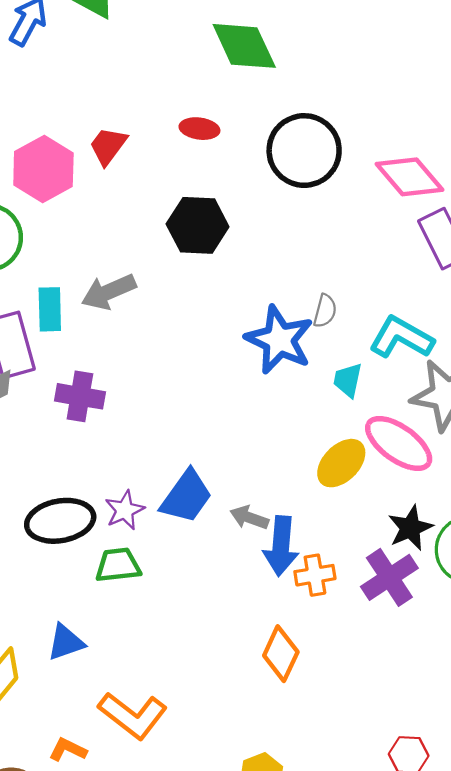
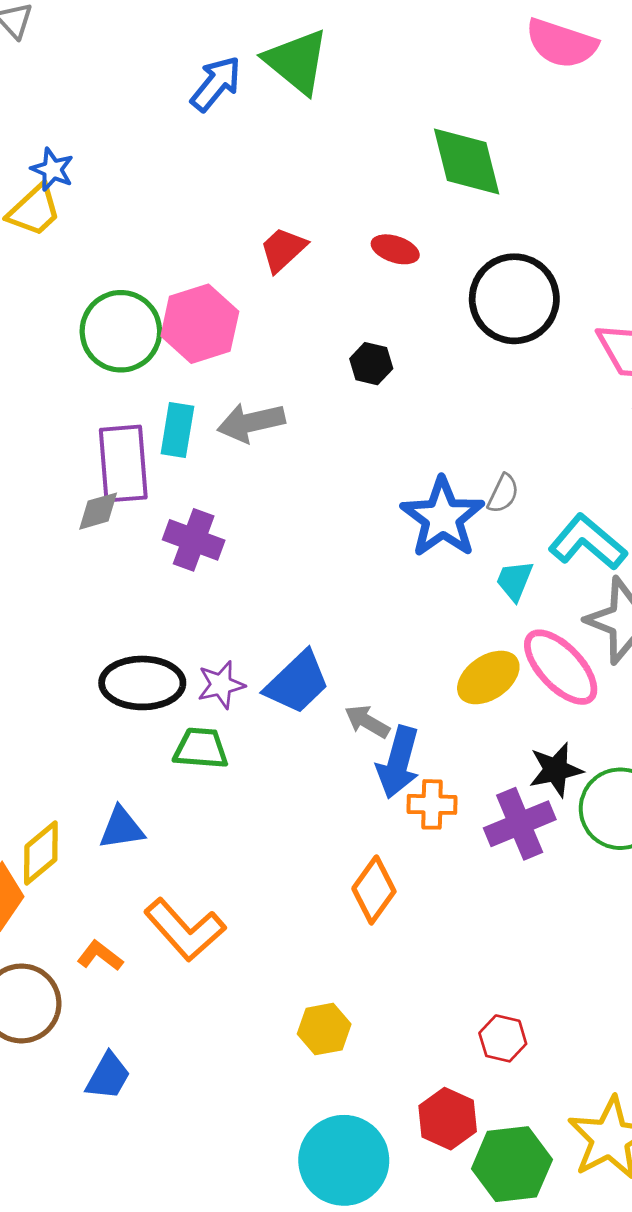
pink hexagon: (43, 169) -> (200, 324), moved
black hexagon: (198, 225) -> (371, 364), size x0.6

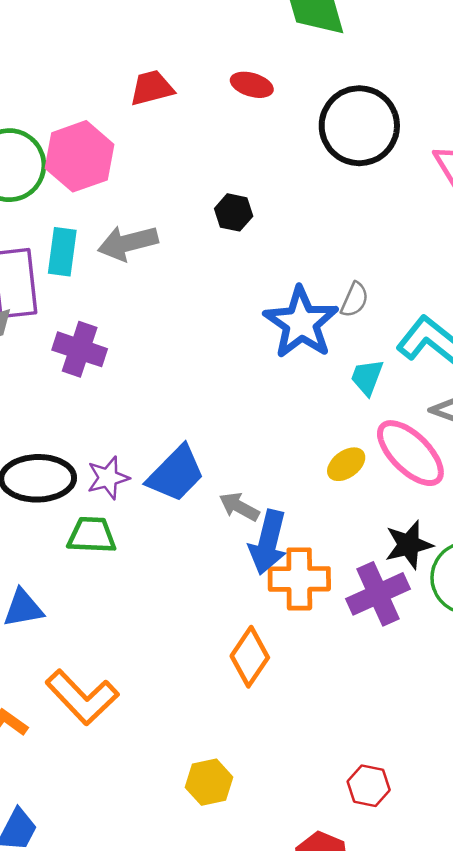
red trapezoid: (283, 249) -> (152, 88), turned 30
black hexagon: (371, 364) -> (234, 212), moved
yellow ellipse: (488, 677) -> (346, 464), size x0.7
orange cross: (432, 804) -> (299, 579), size x1.4

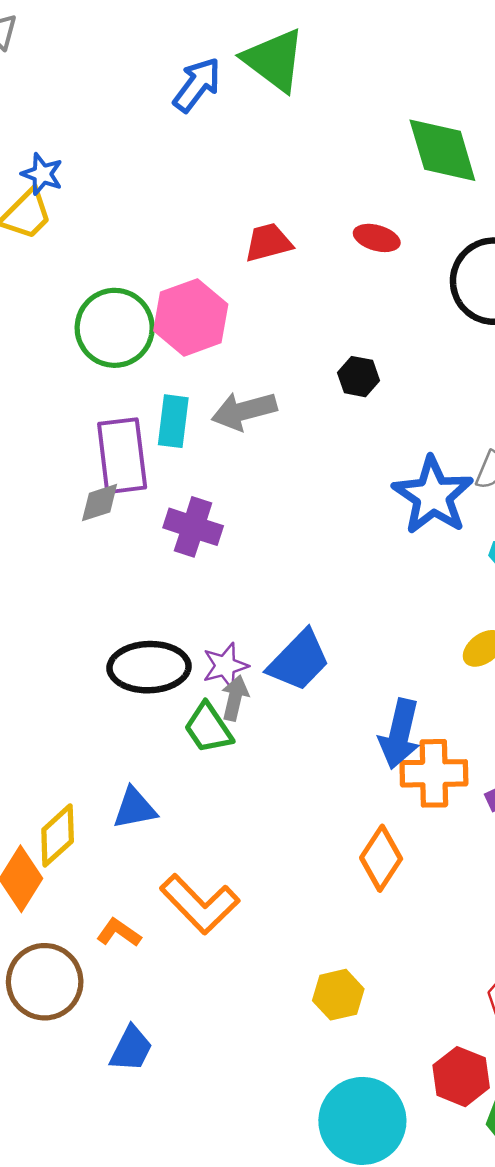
gray arrow: (239, 507) -> (235, 698), moved, turned 75
green trapezoid: (92, 535) -> (208, 728), turned -126

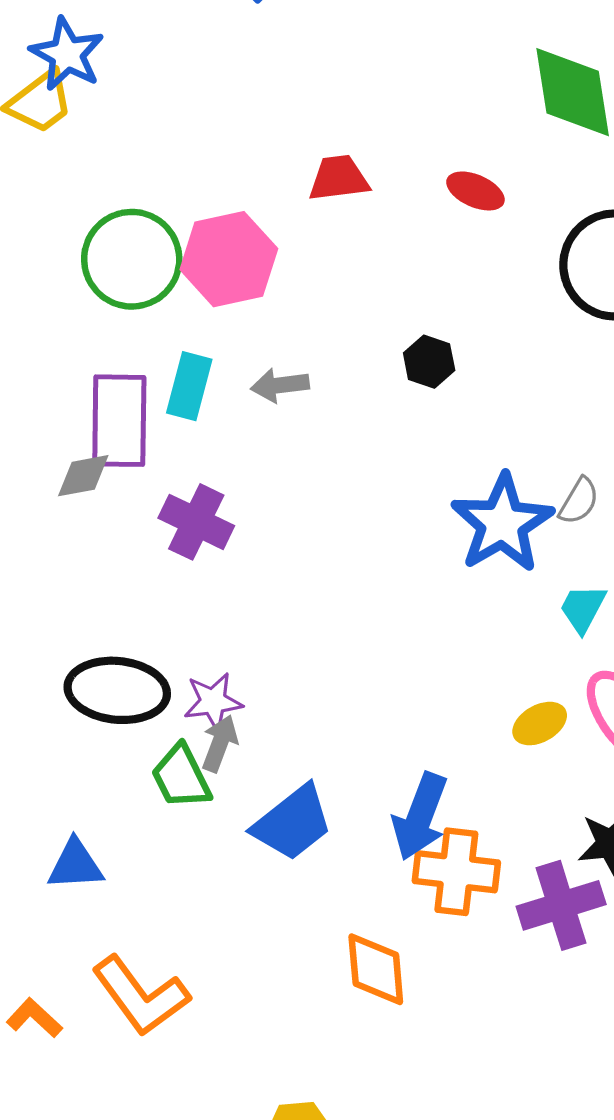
blue star: (42, 174) -> (67, 54), size x1.4
gray arrow: (244, 411) -> (280, 385), size x0.7
blue trapezoid: (299, 661) -> (293, 823), moved
orange diamond: (381, 858) -> (376, 969), turned -46

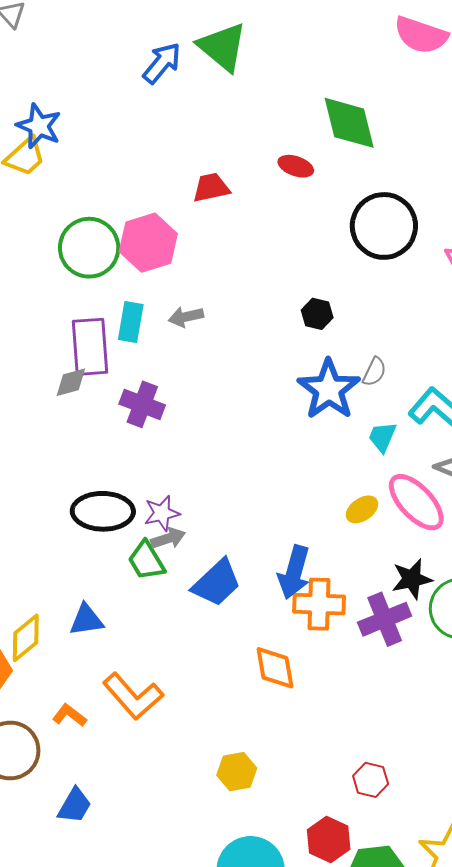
red ellipse: (475, 191) -> (296, 166), moved
black hexagon: (429, 362) -> (317, 314), moved
gray arrow: (220, 744) -> (168, 538), turned 56

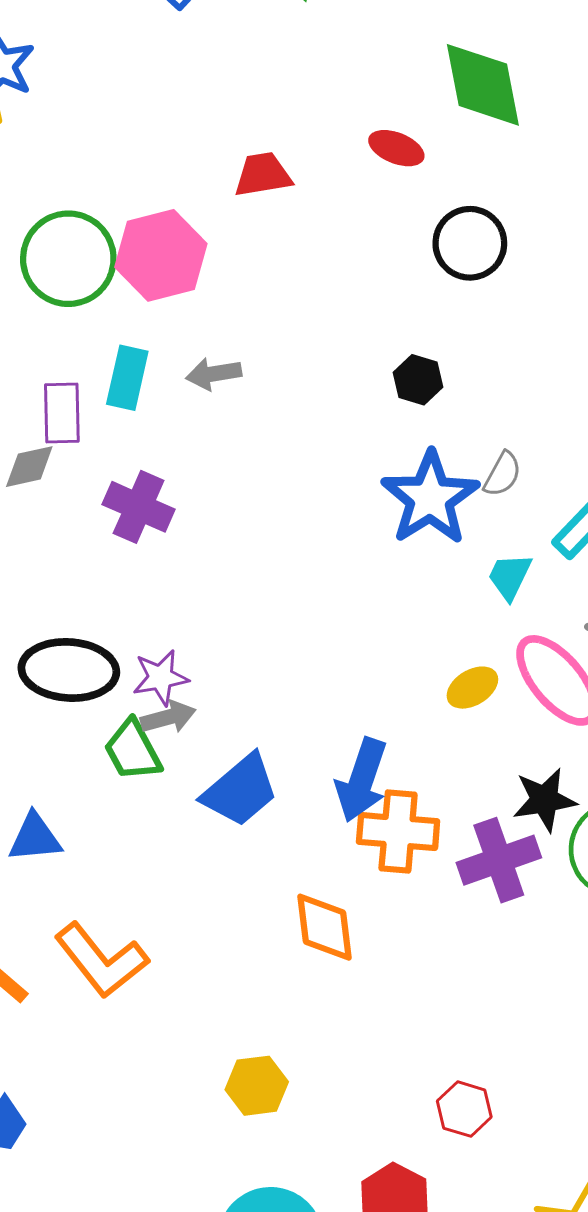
black circle: (384, 226) -> (470, 243), moved, size x0.7
purple rectangle: (90, 347) -> (62, 413), size x0.7

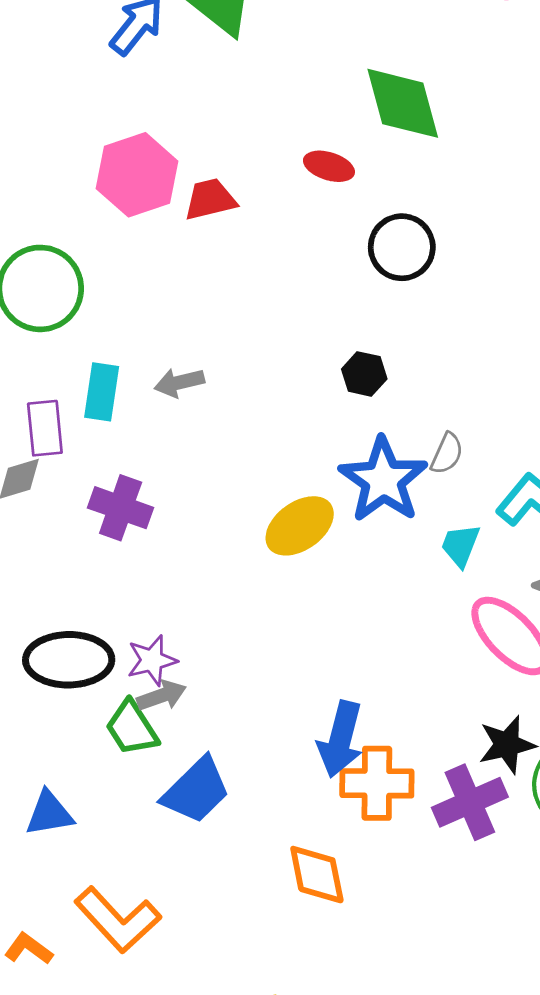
pink hexagon: (161, 255) -> (137, 175), moved
yellow ellipse: (472, 688) -> (300, 526), moved, size x1.5
blue trapezoid: (240, 790) -> (196, 790), moved

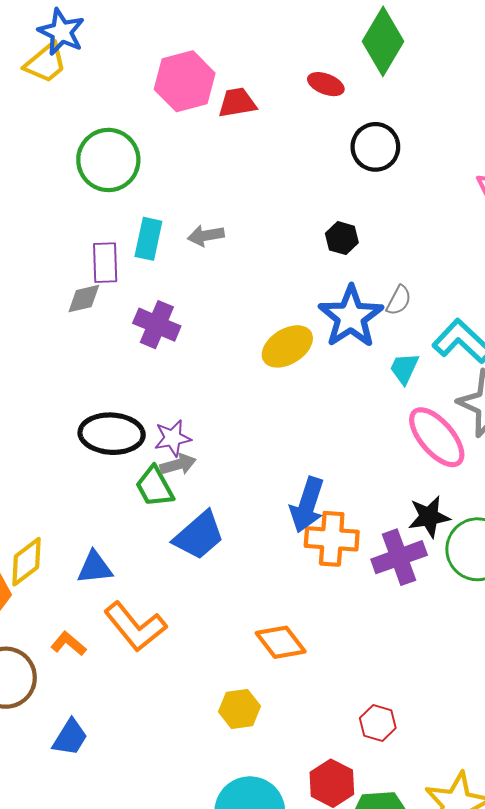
green diamond: (403, 103) -> (383, 41), turned 42
blue triangle: (49, 813) -> (95, 568), moved
orange diamond: (317, 875) -> (281, 642), moved, turned -30

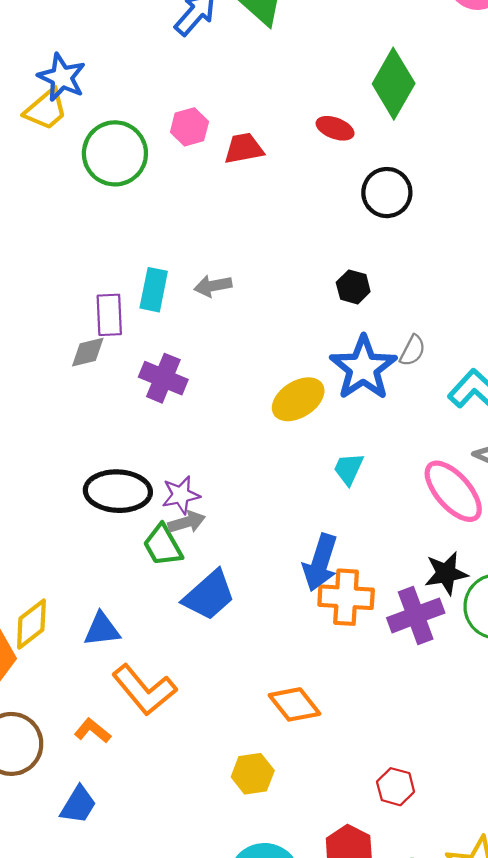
pink hexagon: (185, 81) -> (189, 127), size x0.6
green circle: (108, 160) -> (115, 153), moved
cyan trapezoid: (404, 368) -> (349, 469), moved
orange L-shape: (68, 644) -> (92, 731), moved

